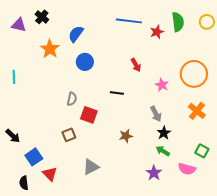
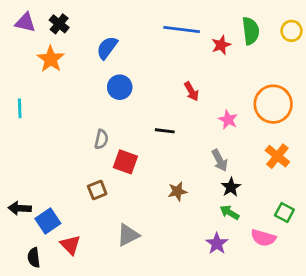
purple triangle: (19, 25) -> (25, 22), moved
orange star: (50, 49) -> (51, 59), moved
black arrow: (13, 136) -> (20, 208), moved, turned 140

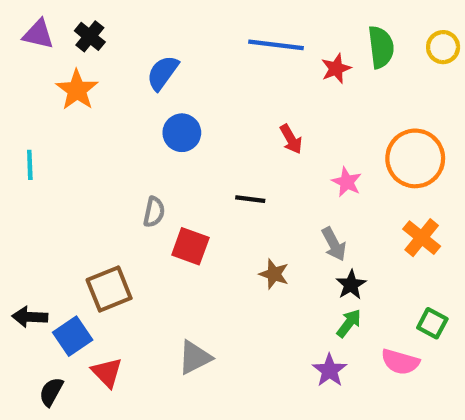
brown square: (97, 190) -> (109, 289), moved, size x1.5
brown star: (177, 191) -> (274, 274), moved, turned 30
green arrow: (230, 212) -> (349, 323), turned 96
black semicircle: (34, 258) -> (51, 392), turned 36

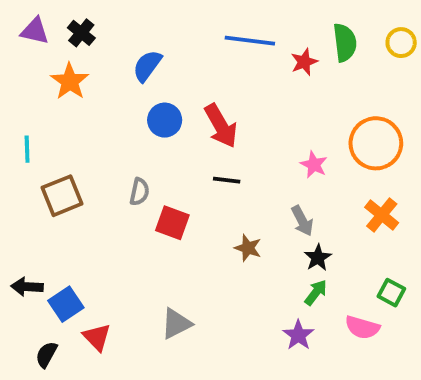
red arrow: (291, 139) -> (221, 126), moved, size x1.6
brown square: (109, 289) -> (62, 196), moved

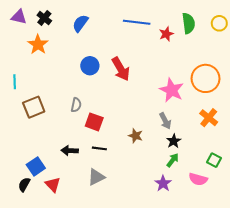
blue semicircle: (147, 66) -> (80, 23), moved
pink star: (314, 165) -> (172, 90), size x1.6
black line: (227, 180) -> (99, 148), moved
black arrow: (27, 287) -> (70, 151), moved
black semicircle: (46, 355) -> (24, 185), moved

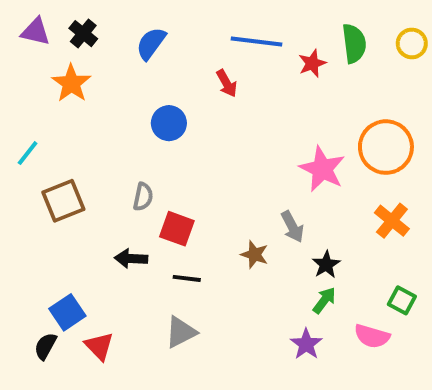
red arrow: (121, 69) -> (227, 83), moved, size x0.6
cyan line: (15, 82) -> (28, 153), turned 40
gray arrow: (165, 121) -> (292, 227), moved
black arrow: (70, 151) -> (131, 259), moved

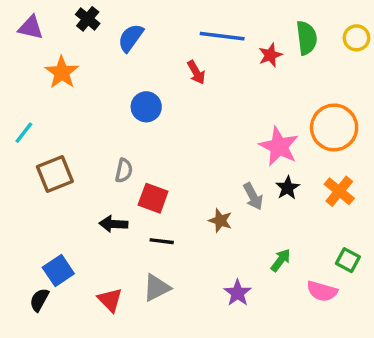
black cross: (83, 34) -> (88, 19), moved
black star: (326, 265) -> (288, 188), moved
purple star: (306, 344) -> (238, 293), moved
red triangle: (99, 346) -> (110, 300), moved

